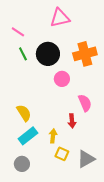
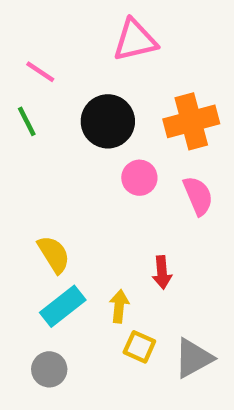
green line: (23, 54) -> (27, 121), moved
pink semicircle: (85, 103) -> (198, 196), moved

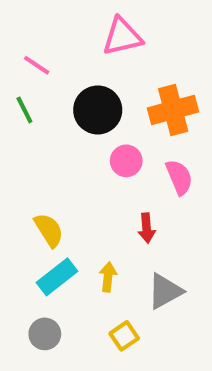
red arrow: (162, 272) -> (147, 228), moved
yellow square: (139, 347) -> (124, 336), moved, turned 32
gray triangle: (194, 358) -> (165, 291), moved

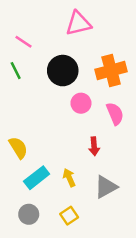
yellow semicircle: (49, 230) -> (18, 148), moved
yellow arrow: (108, 277) -> (69, 178), turned -30
yellow square: (124, 336) -> (69, 216), moved

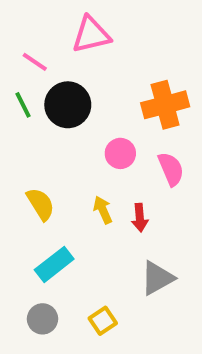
pink triangle: (78, 23) -> (91, 35), moved
black circle: (63, 71) -> (68, 105), moved
yellow semicircle: (18, 148) -> (41, 204), moved
yellow arrow: (69, 178) -> (103, 210), moved

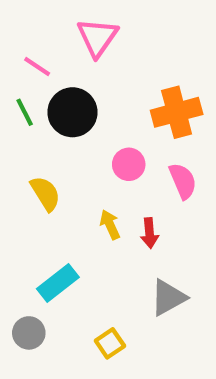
pink triangle: (91, 35) -> (97, 37), turned -42
yellow semicircle: (41, 204) -> (45, 193), moved
gray circle: (42, 319) -> (29, 333), moved

